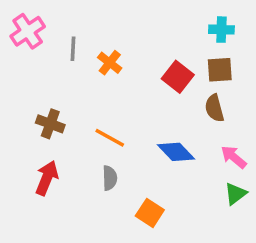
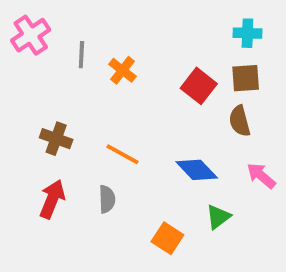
gray semicircle: (110, 178) -> (107, 199), moved
green triangle: (235, 194) -> (218, 217), moved

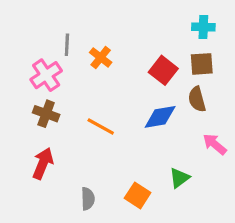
pink cross: (31, 35) -> (46, 75), moved
blue diamond: (197, 170) -> (160, 117), moved, turned -56
gray semicircle: (107, 199) -> (88, 199), moved

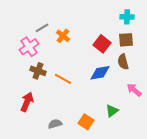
gray line: (67, 45) -> (42, 28), turned 56
brown cross: (46, 114) -> (38, 71), moved
gray semicircle: (88, 199) -> (55, 124), turned -104

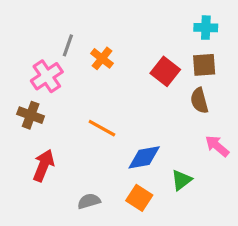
gray line: (42, 28) -> (68, 45), turned -40
brown cross: (38, 71) -> (31, 115), moved
blue diamond: (100, 73) -> (144, 157), moved

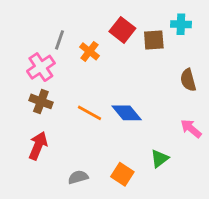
brown square: (204, 65) -> (154, 40), moved
red square: (165, 71) -> (122, 30), moved
brown semicircle: (199, 101) -> (188, 80), moved
brown cross: (31, 115) -> (41, 101), moved
blue diamond: (144, 157) -> (127, 113), moved, turned 60

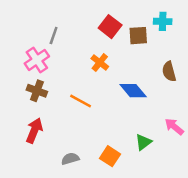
orange cross: (89, 51) -> (100, 62), moved
blue diamond: (127, 113) -> (133, 91), moved
pink arrow: (191, 129) -> (174, 127), moved

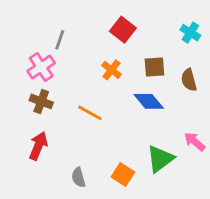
cyan cross: (163, 21) -> (190, 33), moved, turned 30
brown square: (138, 36) -> (154, 67), moved
green triangle: (143, 142) -> (160, 159), size x1.5
gray semicircle: (70, 159) -> (78, 177), turned -90

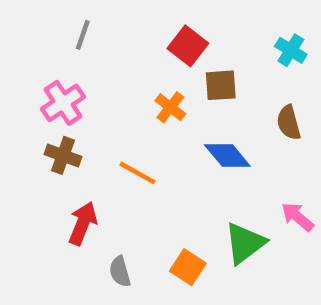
gray line: (60, 40) -> (83, 35), moved
brown square: (154, 67) -> (221, 85), moved
red arrow: (38, 146) -> (83, 223), moved

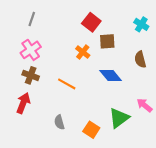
gray line: (83, 35) -> (32, 19), moved
red arrow: (83, 223) -> (23, 103), moved
gray semicircle: (120, 272) -> (59, 122), moved

